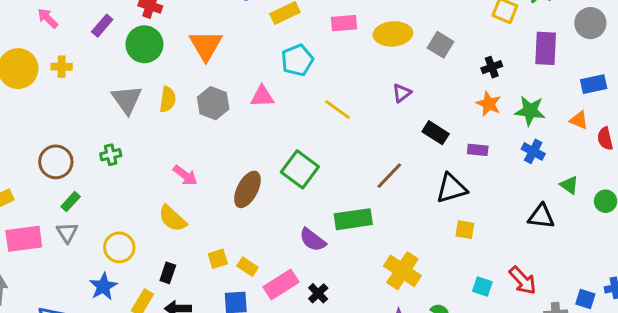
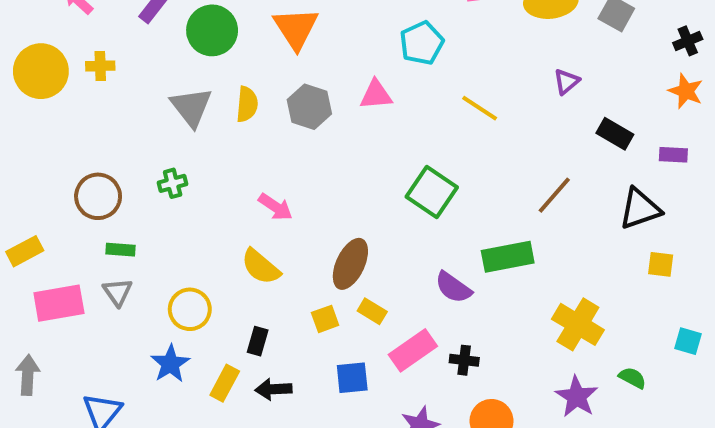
brown ellipse: (247, 189) -> (350, 264), moved
green rectangle: (71, 202) -> (121, 250), turned 54
yellow rectangle: (248, 267) -> (372, 311), moved
black cross: (318, 293) -> (464, 360), turned -36

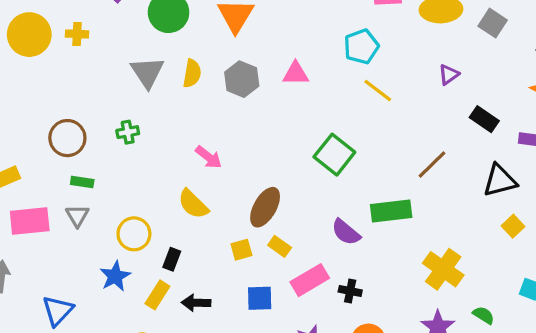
cyan pentagon: (422, 43) -> (361, 47), moved
yellow square: (661, 264) -> (513, 226), turned 35
black rectangle: (258, 341) -> (172, 259), moved

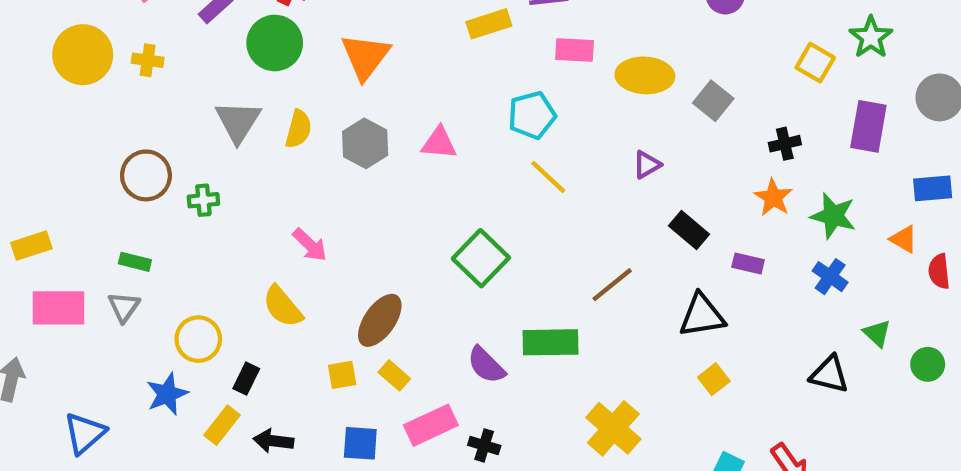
brown circle: (67, 138) -> (146, 175), moved

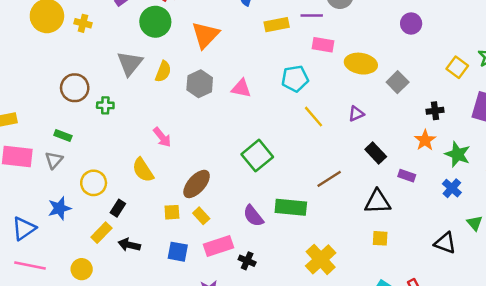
yellow line: (548, 177) -> (313, 117), moved
yellow square: (714, 379) -> (380, 238), turned 35
blue star: (167, 394) -> (59, 208), moved

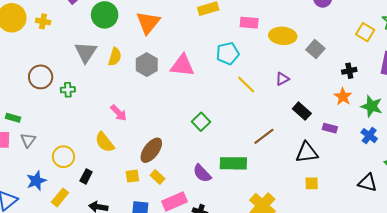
pink triangle: (241, 88) -> (182, 65), size x1.4
green rectangle: (63, 136) -> (13, 118), moved
green square: (257, 156) -> (201, 122), size x0.7
yellow rectangle: (101, 233) -> (60, 197), moved

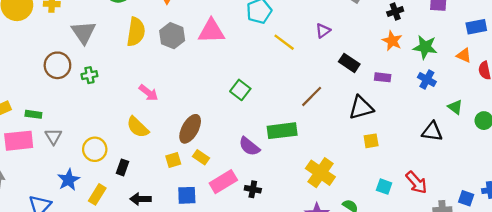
gray triangle: (86, 52) -> (84, 32), moved
yellow semicircle: (115, 57) -> (136, 32), size x1.4

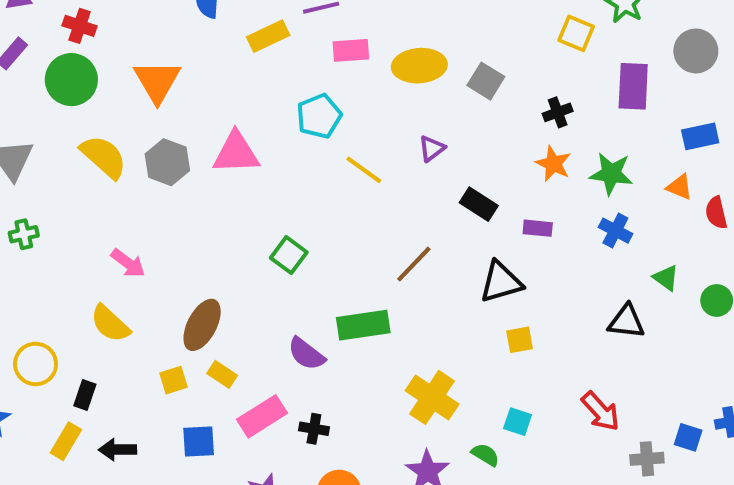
yellow semicircle: (136, 32) -> (104, 157), turned -56
cyan square: (384, 187) -> (518, 422), moved
yellow rectangle: (97, 194) -> (66, 441), moved

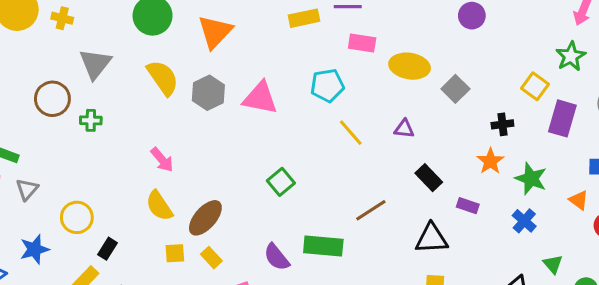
yellow square: (576, 33) -> (535, 86), moved
purple triangle: (432, 148) -> (404, 129), turned 30
yellow semicircle: (110, 324) -> (159, 206), moved

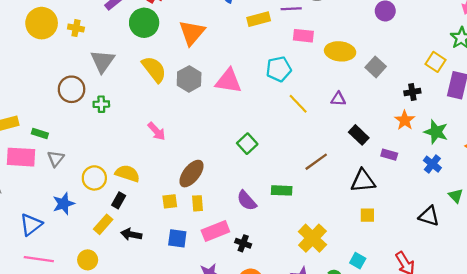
yellow semicircle: (159, 206) -> (127, 173), moved, turned 145
green rectangle: (323, 246) -> (282, 190), size x0.7
yellow rectangle: (211, 258) -> (197, 203), turned 42

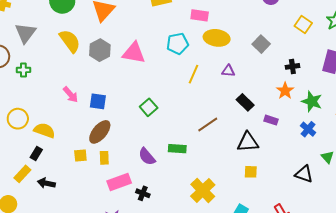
yellow ellipse: (340, 51) -> (217, 38), moved
yellow square: (436, 62) -> (303, 25), moved
yellow line: (298, 104) -> (193, 74), turned 66
yellow circle: (94, 178) -> (18, 119), moved
blue square: (177, 238) -> (98, 101), moved

